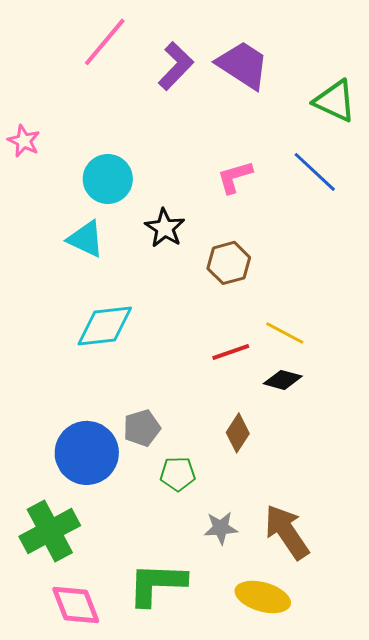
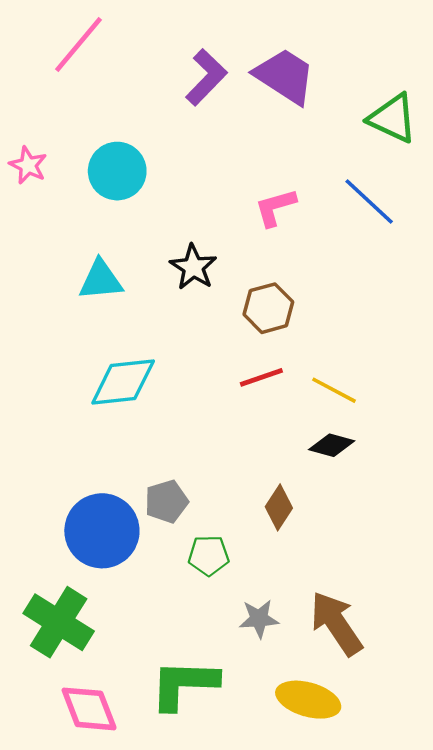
pink line: (105, 42) -> (79, 44), moved
cyan circle: (108, 179) -> (117, 171), moved
cyan triangle: (86, 239) -> (101, 280), turned -30
red line: (231, 352) -> (261, 377), moved
green cross: (50, 531) -> (59, 622), turned -30

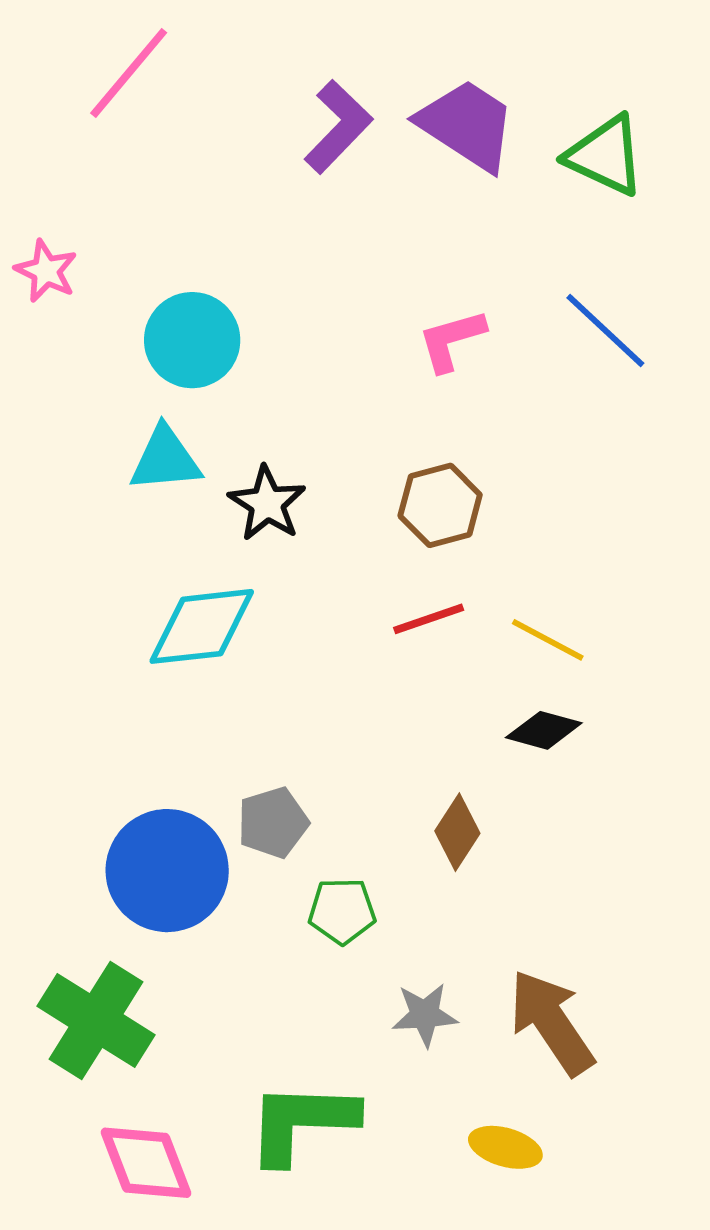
green triangle: (393, 118) -> (605, 156), moved
cyan circle: (117, 171) -> (192, 340), moved
black star: (193, 267) -> (267, 503), moved
yellow ellipse: (308, 700) -> (505, 1147), size x0.7

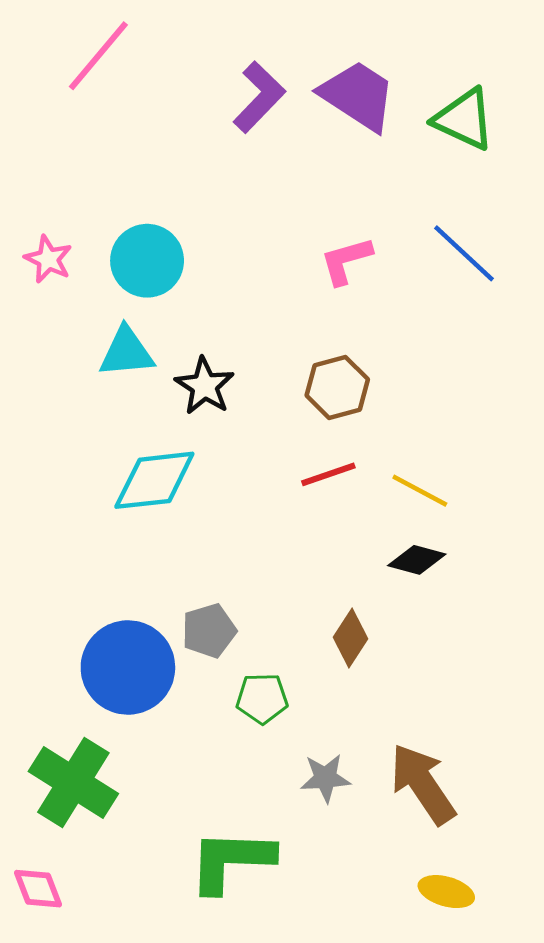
pink star: (46, 271) -> (48, 259), moved
yellow ellipse: (505, 1147) -> (446, 892), moved
pink diamond: (146, 1163) -> (38, 889), moved, size x0.7

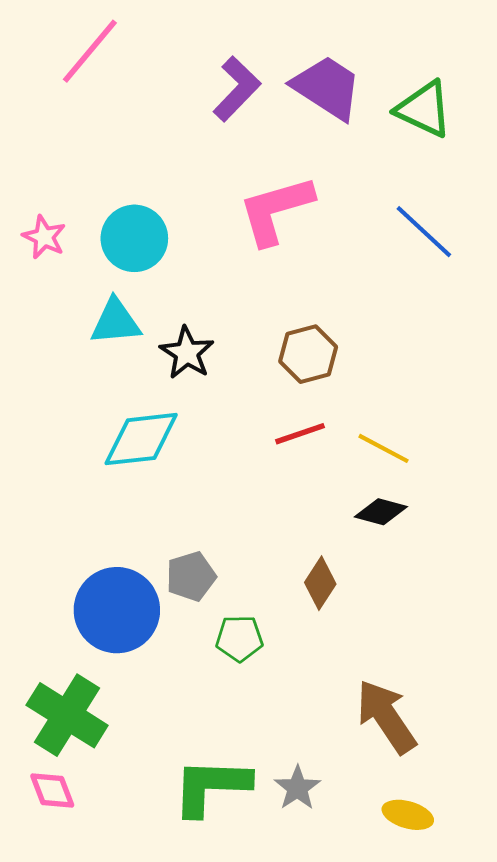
pink L-shape: (346, 261) -> (276, 210), moved, size x1.6
gray star: (325, 778) -> (297, 788), moved, turned -30
pink diamond: (38, 889) -> (52, 791), moved

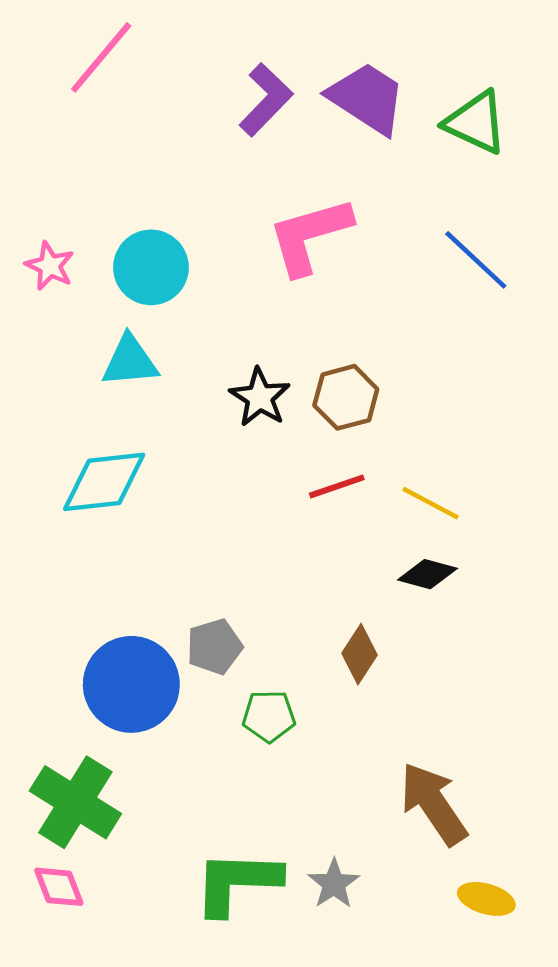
black star: (187, 353) -> (260, 397), moved
cyan diamond: (141, 439) -> (104, 482), moved
yellow ellipse: (408, 815) -> (486, 899), moved

